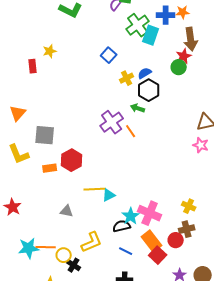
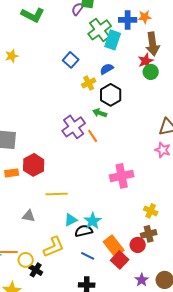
green circle: (179, 67) -> (151, 72), moved
blue semicircle: (145, 73) -> (107, 69), moved
cyan triangle: (109, 195) -> (71, 220), moved
pink cross: (150, 213) -> (122, 176), moved, turned -35

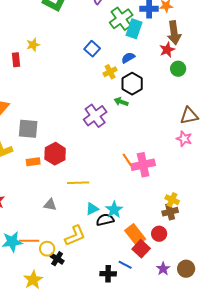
green circle: (151, 72) -> (178, 69), moved
orange line: (93, 136) -> (127, 160), moved
brown cross: (149, 234) -> (170, 212), moved
blue line: (88, 256) -> (125, 265), moved

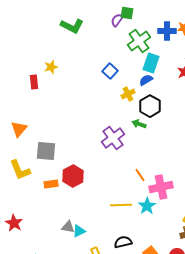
cyan rectangle: (134, 29) -> (151, 63), moved
orange line: (127, 160) -> (140, 175), moved
yellow line: (78, 183) -> (121, 205), moved
cyan triangle: (92, 209) -> (79, 231), moved
cyan star: (114, 210) -> (147, 206), moved

